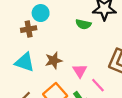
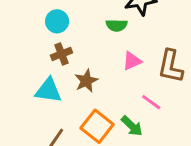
brown cross: (29, 29) -> (61, 54), moved
pink triangle: (80, 71) -> (132, 61), moved, turned 48

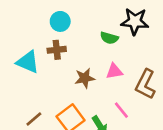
brown star: (86, 81) -> (85, 78), moved
cyan triangle: (48, 91) -> (28, 62), moved

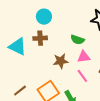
green semicircle: (109, 38) -> (78, 40), moved
pink line: (121, 110) -> (82, 76), moved

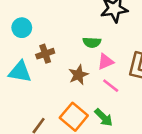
cyan circle: (44, 17) -> (22, 28), moved

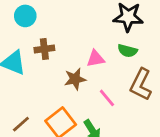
green semicircle: (92, 42) -> (127, 51), moved
pink triangle: (106, 62) -> (96, 59), moved

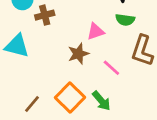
brown cross: (44, 49) -> (45, 15), moved

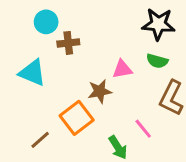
pink line: (111, 68) -> (143, 129), moved
orange square: (70, 97) -> (77, 118), moved

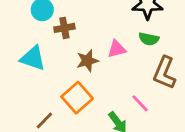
brown star: (100, 91) -> (87, 61), moved

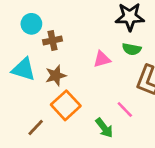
brown star: (87, 61) -> (56, 76), moved

